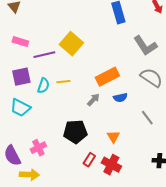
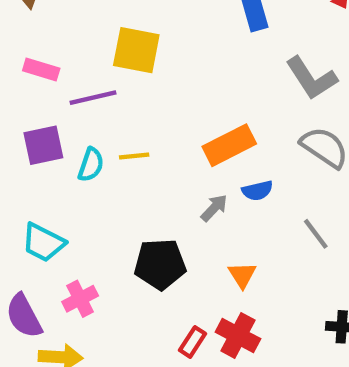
yellow square: (71, 44) -> (136, 50), moved, turned -30
gray arrow: (93, 100) -> (214, 208), moved
cyan trapezoid: (20, 108) -> (43, 243), moved
red rectangle: (89, 160) -> (193, 342), moved

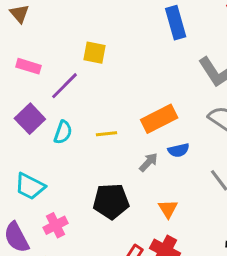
yellow square: (136, 50) -> (95, 53), size x0.7
purple line: (93, 98) -> (64, 86), turned -32
purple square: (43, 145) -> (30, 119), turned -32
yellow line: (134, 156) -> (107, 134), moved

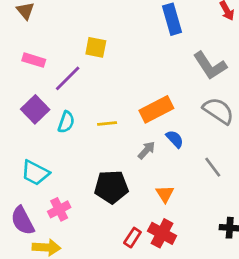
blue semicircle: (179, 150) -> (175, 139), turned -120

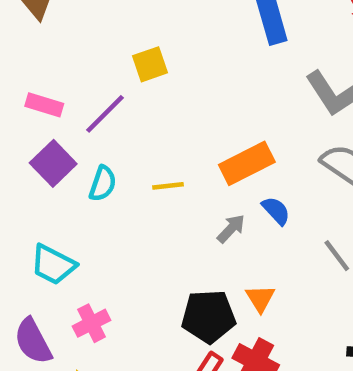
yellow square: (96, 47) -> (150, 64), turned -30
pink rectangle: (34, 60) -> (44, 105), moved
black pentagon: (111, 187) -> (209, 316), moved

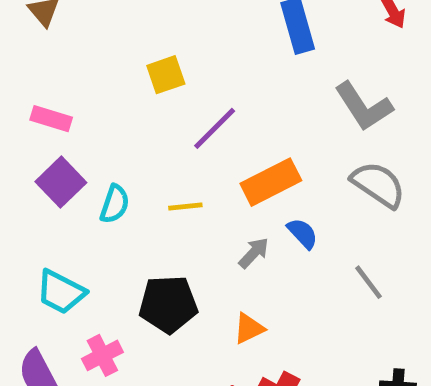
purple line: (105, 114) -> (215, 128), moved
orange triangle: (260, 298) -> (249, 329), moved, turned 36
black pentagon: (209, 316) -> (168, 304), moved

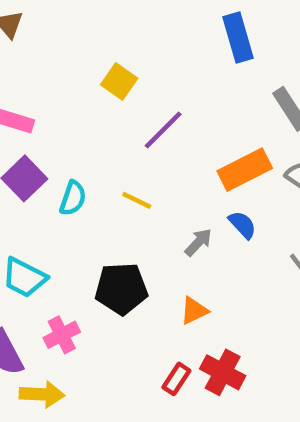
yellow square: (166, 75) -> (119, 82), turned -36
orange rectangle: (271, 182) -> (245, 170), moved
yellow line: (185, 206) -> (137, 200), turned 32

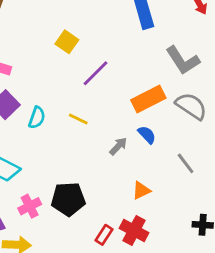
black pentagon: (121, 289) -> (68, 199), moved
orange triangle: (194, 311) -> (141, 190), moved

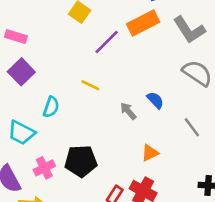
orange rectangle: (148, 99) -> (143, 23), moved
cyan semicircle: (37, 118) -> (51, 107), moved
gray arrow: (118, 146) -> (128, 111), turned -84

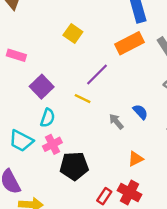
purple line: (107, 42) -> (97, 75), moved
purple square: (21, 72) -> (42, 87), moved
pink cross: (44, 168) -> (52, 144), moved

